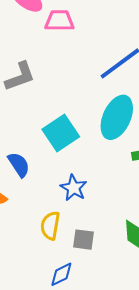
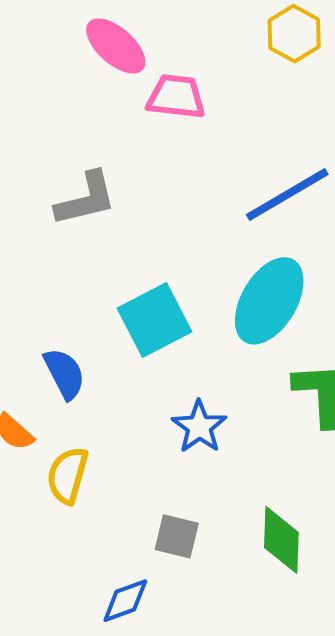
blue star: (74, 188) -> (199, 427), moved
yellow semicircle: (50, 226) -> (67, 475), moved

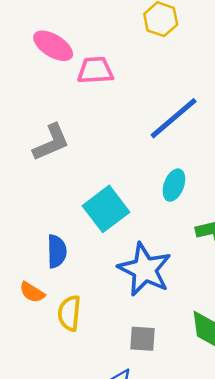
cyan ellipse: (269, 301) -> (174, 185), size x0.6
blue semicircle: (64, 374) -> (57, 251), turned 36
blue star: (199, 427) -> (145, 269), size x1.6

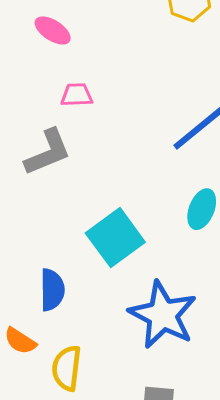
pink ellipse: (53, 46) -> (53, 30), size x0.7
pink trapezoid: (95, 70) -> (77, 95), moved, size x0.7

